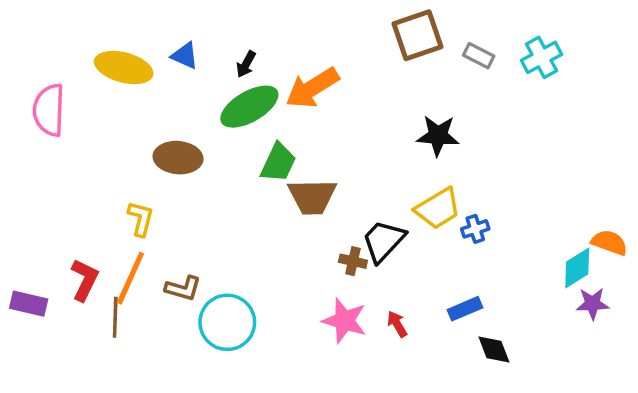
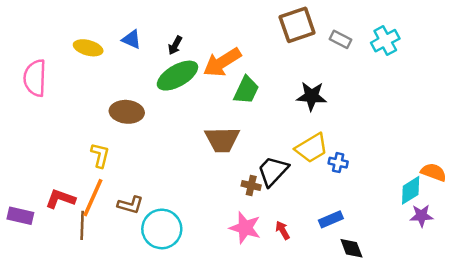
yellow ellipse: (124, 68) -> (88, 48), size x0.7
green trapezoid: (278, 163) -> (246, 90), moved
blue cross: (475, 229) -> (338, 163), turned 30
red L-shape: (85, 280) -> (60, 199), turned -96

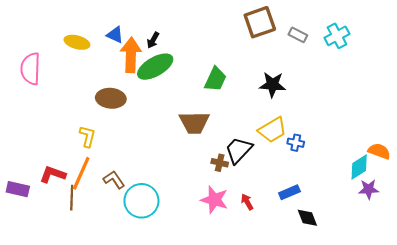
orange arrow: (222, 62) -> (131, 55), moved, turned 124
brown L-shape: (130, 205) -> (114, 180), turned -140

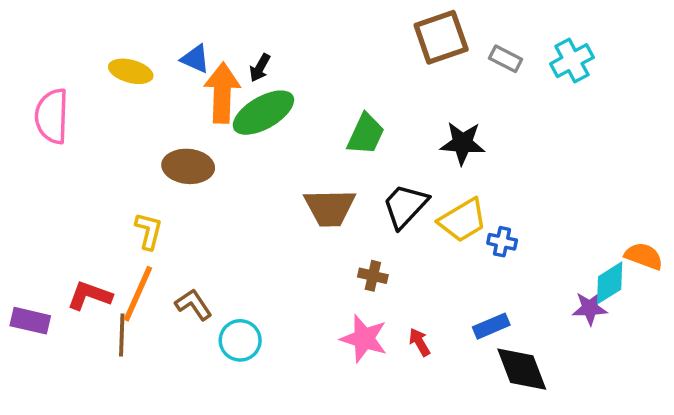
black trapezoid: (239, 150) -> (405, 206), moved
purple star: (369, 189) -> (590, 308), moved
cyan circle: (141, 201) -> (240, 340), size x0.7
black diamond: (307, 218) -> (522, 369), size x1.5

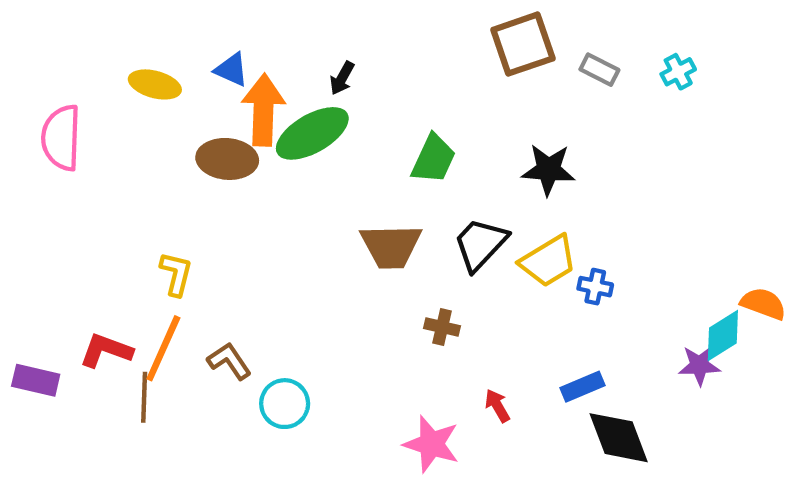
cyan cross: (572, 61) -> (678, 72), size x0.7
black arrow: (260, 68) -> (342, 78), moved
brown ellipse: (188, 166) -> (227, 159), moved
pink star: (364, 339) -> (431, 444), moved

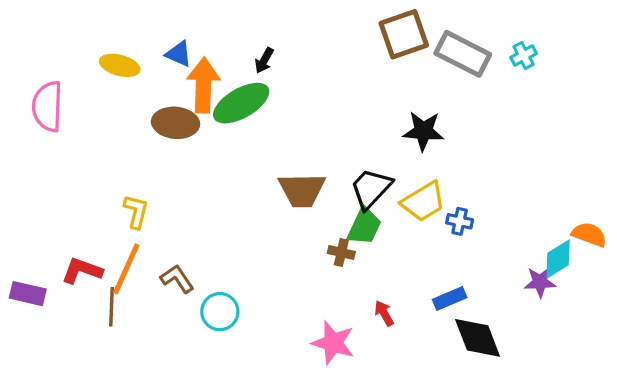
gray rectangle: (599, 70) -> (463, 54), size x1.8
green trapezoid: (434, 159) -> (364, 226), moved

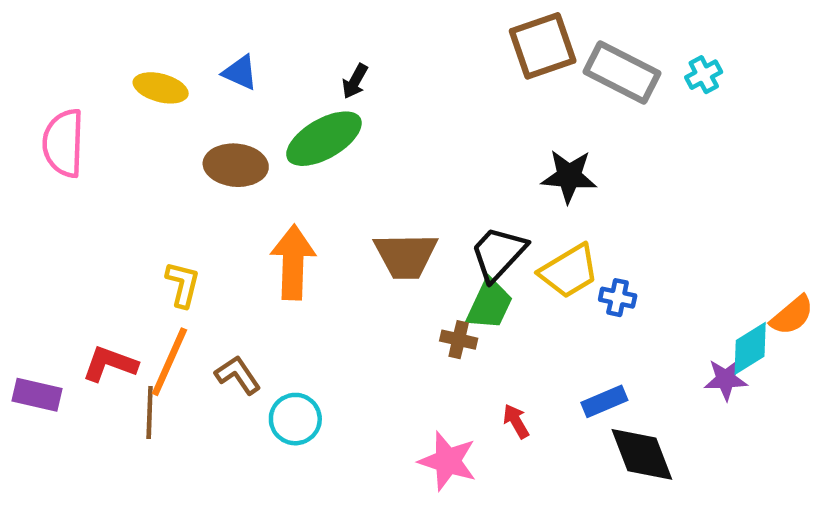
orange arrow: (203, 85) -> (293, 262), moved
orange semicircle: (589, 234) -> (792, 315), turned 120

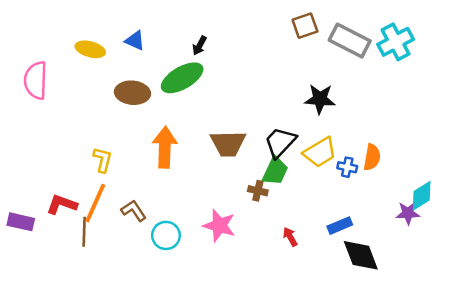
brown square: (543, 46) -> (305, 26), size x0.7
cyan cross: (704, 75) -> (396, 42), size x1.8
orange semicircle: (792, 315) -> (372, 157), moved, turned -40
pink star: (448, 461) -> (219, 226), moved

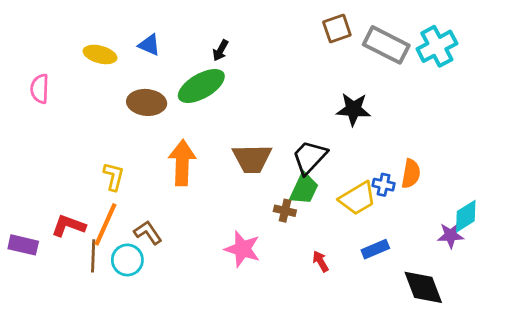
pink semicircle: (36, 80) -> (40, 89), size x0.7
yellow trapezoid: (320, 152) -> (358, 198), moved
cyan circle: (166, 235) -> (127, 260), moved
black diamond: (361, 255) -> (423, 287), moved

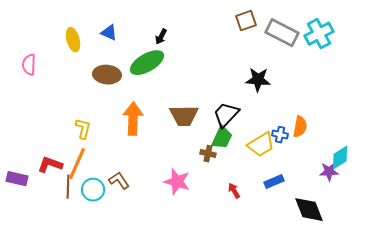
yellow ellipse: (100, 54) -> (73, 40), turned 60
brown L-shape: (148, 233) -> (119, 181), moved

